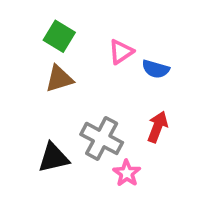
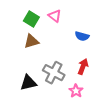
pink triangle: (121, 52) -> (55, 16), moved, turned -48
pink star: (127, 173) -> (76, 91), moved

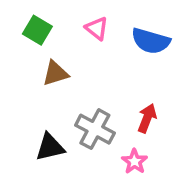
green square: (31, 19) -> (37, 30), moved
blue semicircle: (82, 36) -> (151, 41), moved, size x1.5

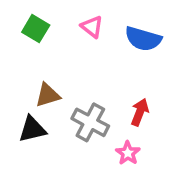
brown triangle: (55, 73) -> (48, 95), moved
black triangle: (50, 147) -> (32, 129), moved

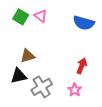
pink triangle: (92, 27) -> (41, 16), moved
gray cross: (90, 122) -> (42, 87), moved, turned 30

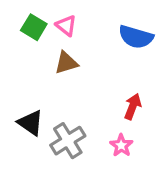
brown triangle: (28, 56) -> (66, 63), moved
black triangle: (19, 76) -> (31, 123), turned 48

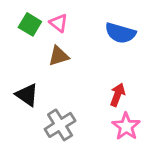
black triangle: (31, 123) -> (27, 95), moved
pink star: (121, 145) -> (126, 126), moved, size x1.4

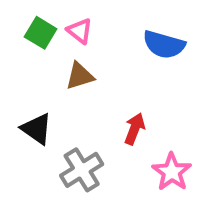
red arrow: (117, 95) -> (135, 129), moved

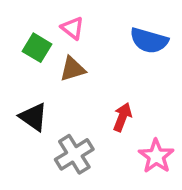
green square: (41, 33) -> (37, 48), moved

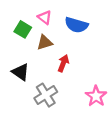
blue semicircle: (149, 41) -> (76, 25), moved
red arrow: (122, 117) -> (63, 63), moved

